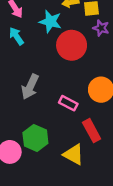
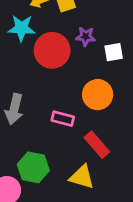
purple star: (101, 28) -> (86, 37), moved

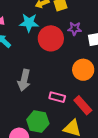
pink rectangle: (63, 119) -> (57, 97), moved

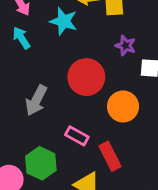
red circle: (51, 38) -> (86, 77), moved

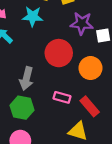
purple star: (125, 46) -> (82, 23), size x1.5
green hexagon: (41, 163) -> (22, 108), moved

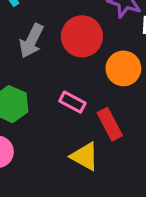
gray arrow: (26, 79) -> (31, 41), moved

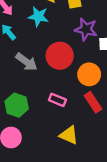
gray arrow: (31, 41) -> (26, 62), turned -75
red rectangle: (110, 124) -> (93, 102), moved

